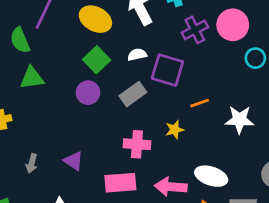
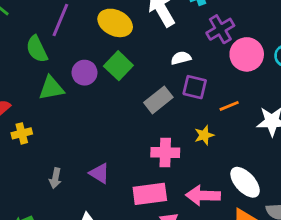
pink circle: (233, 25) -> (247, 54), moved
white semicircle: (137, 55) -> (181, 58), moved
purple square: (167, 70) -> (195, 87), moved, size x0.7
purple circle: (88, 93) -> (85, 73), moved
white ellipse: (211, 176) -> (245, 182), turned 32

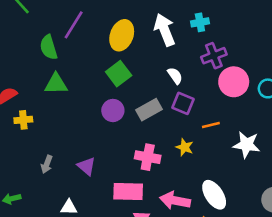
yellow ellipse: (115, 23) -> (122, 35), turned 76
white semicircle: (181, 58) -> (175, 76), turned 60
purple circle: (85, 73) -> (113, 110), moved
yellow star: (204, 135) -> (185, 147), turned 30

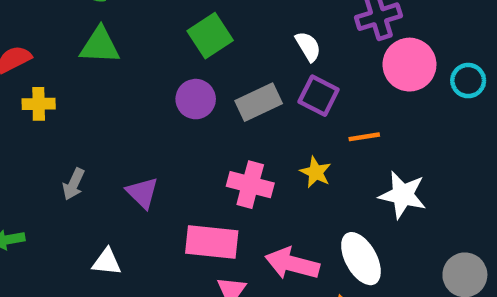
white star: (247, 145) -> (403, 195), moved

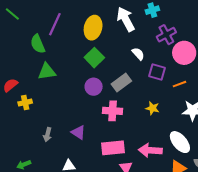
purple square: (319, 96) -> (157, 72), moved
orange line: (364, 137) -> (179, 84), moved
pink cross: (250, 185) -> (113, 111), moved

